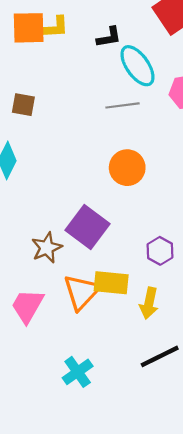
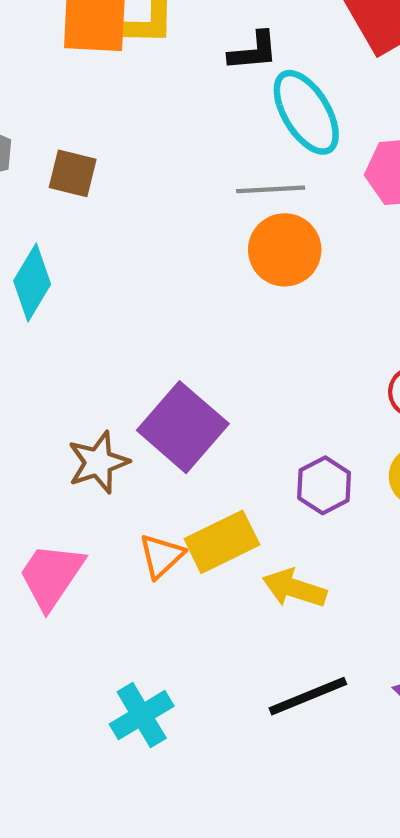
orange circle: (127, 168) -> (285, 250), moved
yellow rectangle: (111, 283) -> (222, 542), turned -36
orange triangle: (82, 292) -> (161, 556), size x0.6
yellow arrow: (149, 303) -> (294, 588), turned 92

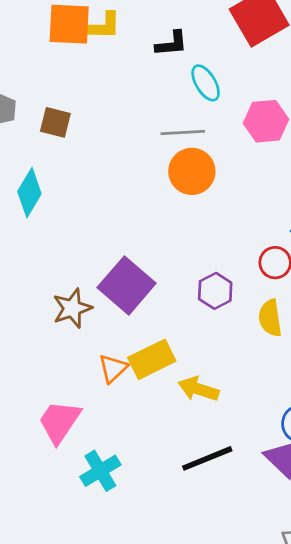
cyan ellipse: (306, 112) -> (206, 83), size x0.7
purple hexagon: (324, 485) -> (215, 291), moved
pink trapezoid: (51, 576) -> (60, 422), moved

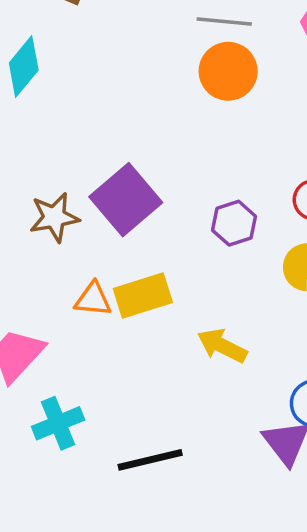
orange triangle: (113, 368) -> (93, 299), turned 40
yellow arrow: (199, 389) -> (222, 346), moved
black line: (207, 458) -> (150, 460), moved

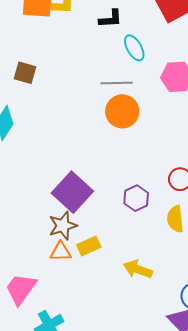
brown star: (54, 217) -> (63, 226), moved
yellow rectangle: (143, 295) -> (89, 246), size x0.7

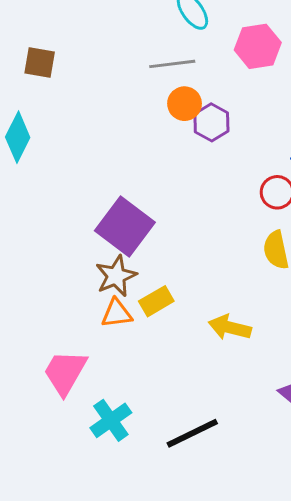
orange circle: (122, 111) -> (185, 104), size x0.7
purple hexagon: (136, 198) -> (211, 122), moved

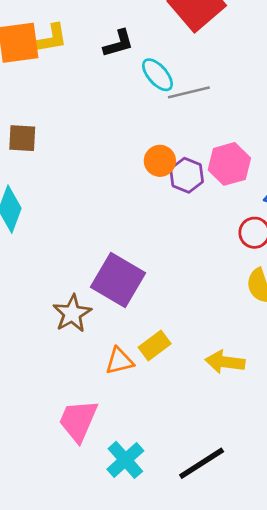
pink hexagon: (258, 46) -> (229, 164), moved
gray line: (172, 64) -> (189, 92), moved
brown star: (116, 276) -> (72, 314), moved

